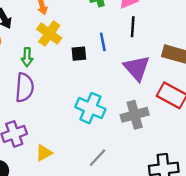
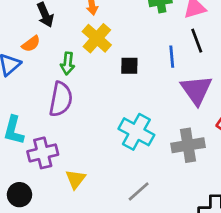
black line: (133, 27) -> (197, 41), turned -30
blue line: (103, 42) -> (172, 57), moved
yellow triangle: (44, 153) -> (76, 179), turned -30

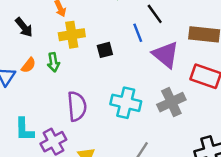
yellow cross: (97, 38) -> (72, 35), turned -35
orange semicircle: (31, 44) -> (29, 65), moved
purple semicircle: (61, 99) -> (77, 106), moved

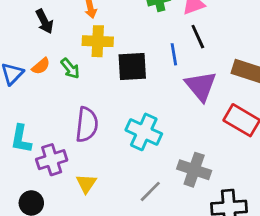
black square: (105, 50) -> (132, 66), size x1.6
green arrow: (53, 62) -> (70, 68), turned -42
gray cross: (171, 102) -> (194, 170), moved, turned 32

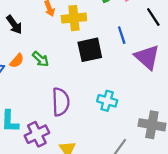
black line: (198, 37) -> (153, 17), moved
yellow cross: (98, 41) -> (74, 18), moved
cyan cross: (144, 132) -> (107, 101), size x0.7

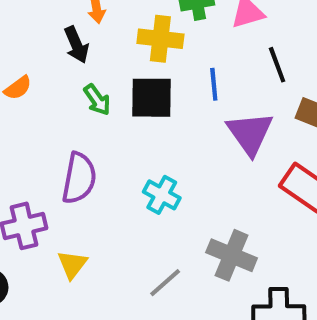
yellow cross: (74, 18) -> (160, 39), moved
black arrow: (14, 25) -> (76, 45), moved
green arrow: (41, 59) -> (97, 100), moved

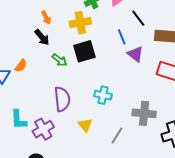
blue line: (214, 84) -> (122, 37), moved
purple triangle: (250, 133) -> (135, 54), size x0.7
yellow triangle: (72, 264) -> (85, 125), moved

